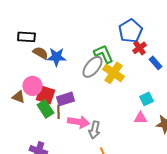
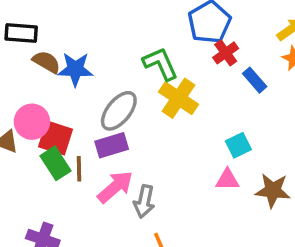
gray ellipse: (92, 67) -> (119, 111), moved
purple rectangle: (65, 99) -> (112, 145), moved
pink arrow: (78, 122) -> (115, 187), turned -50

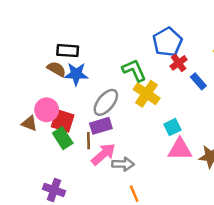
black rectangle: (21, 33) -> (68, 51), moved
cyan square: (238, 145) -> (172, 127), moved
brown line: (79, 169) -> (89, 141), moved
pink triangle: (227, 180) -> (180, 149), size x1.5
gray arrow: (144, 201) -> (123, 164), turned -100

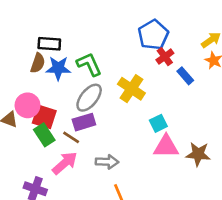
brown semicircle: (56, 69) -> (38, 63), turned 78
green L-shape: (134, 70) -> (89, 64), moved
brown line: (89, 141) -> (71, 137), turned -56
pink arrow: (103, 154) -> (65, 163), moved

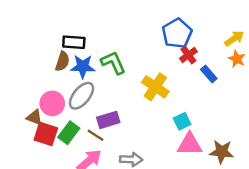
gray ellipse: (89, 98) -> (81, 96), moved
red square: (44, 117) -> (46, 134), moved
green rectangle: (44, 135) -> (69, 133), turned 70

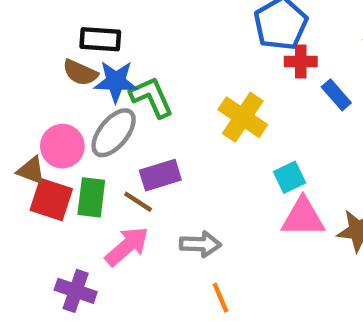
red cross: (188, 55) -> (301, 61), turned 36
brown semicircle: (62, 61) -> (80, 73), turned 96
green L-shape: (113, 63) -> (151, 97), moved
green rectangle: (69, 133) -> (91, 197), turned -30

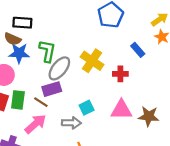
red cross: (301, 61) -> (120, 74), moved
blue star: (116, 82) -> (19, 53), moved
green L-shape: (151, 97) -> (47, 51), turned 35
gray ellipse: (114, 133) -> (59, 68), moved
cyan square: (290, 177) -> (87, 108), moved

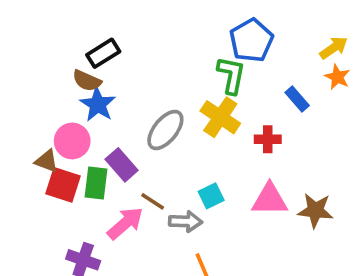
black rectangle: (22, 23) -> (103, 53), turned -36
green L-shape: (47, 51) -> (231, 75), moved
blue star: (19, 53) -> (98, 104), turned 30
purple rectangle: (52, 89) -> (122, 165), moved, turned 66
brown line: (41, 102) -> (153, 201), moved

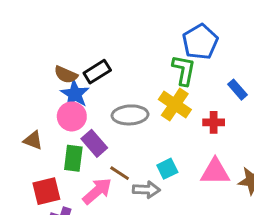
black rectangle: (103, 53) -> (97, 72), moved
gray ellipse: (165, 130) -> (130, 115), turned 48
pink circle: (72, 141) -> (72, 116), moved
red square: (63, 185) -> (46, 191), moved, turned -32

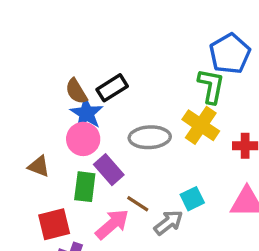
brown semicircle: (66, 75) -> (76, 91), turned 35
gray arrow: (146, 190) -> (168, 223), turned -40

